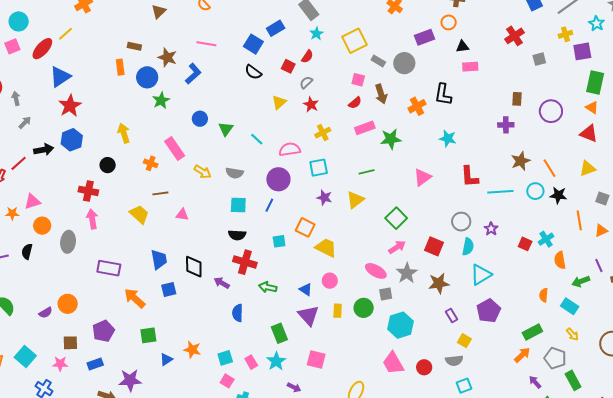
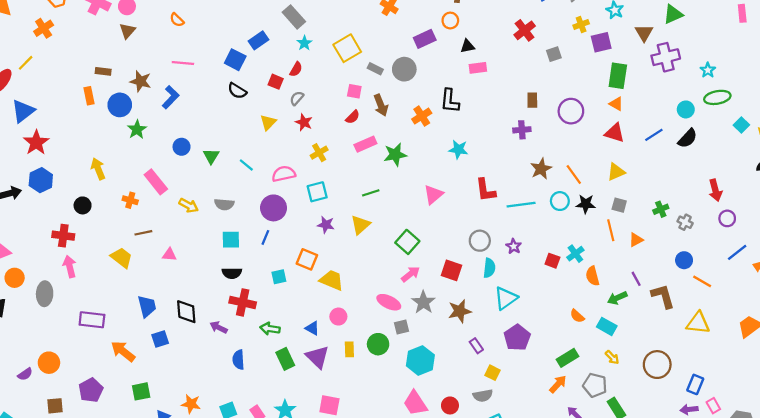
gray square: (602, 199) -> (619, 205), moved
orange semicircle: (544, 295) -> (577, 316), turned -48
green rectangle: (279, 333) -> (285, 359), moved

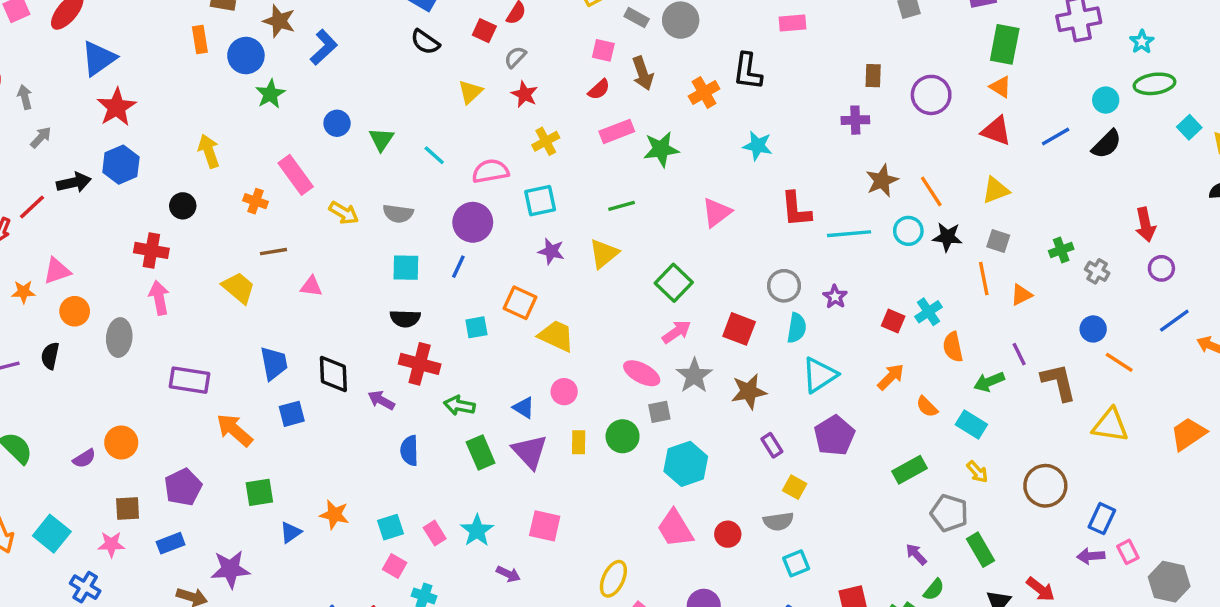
orange arrow: (558, 384) -> (891, 377), moved

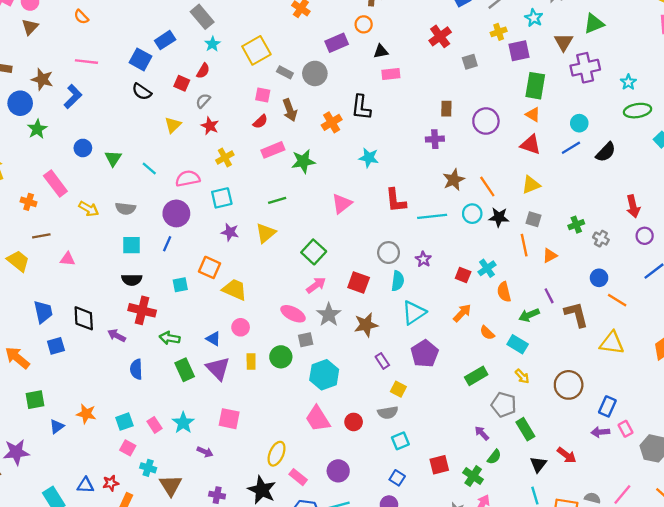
cyan circle: (1106, 100) -> (579, 123), moved

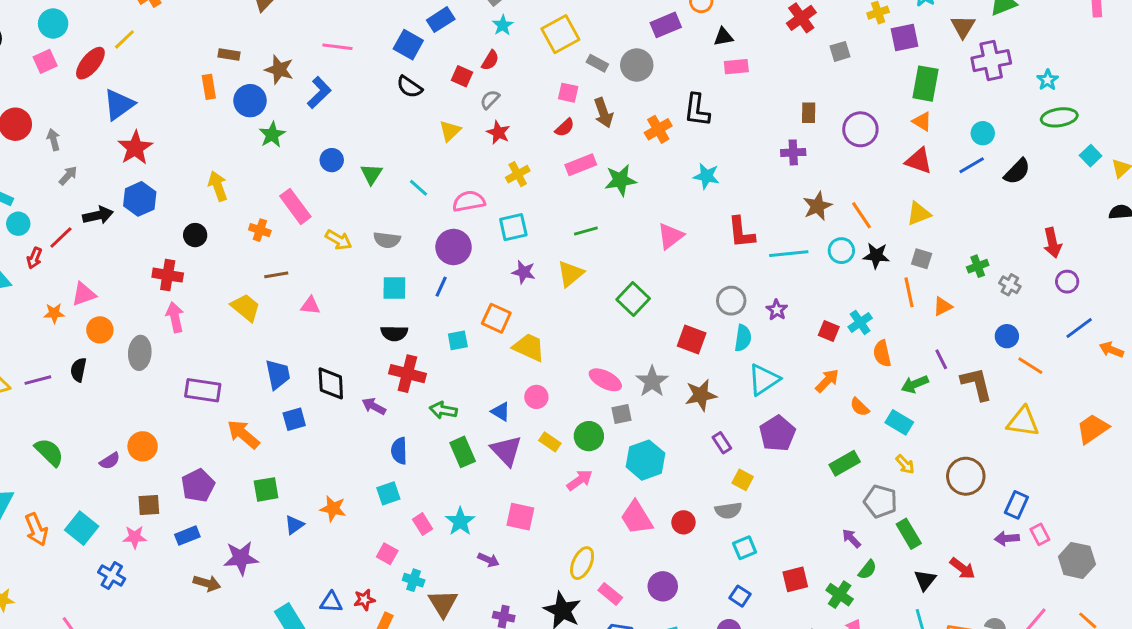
pink arrow: (316, 285) -> (580, 480), moved
yellow rectangle: (251, 361) -> (550, 442), turned -56
cyan square: (124, 422) -> (388, 493), moved

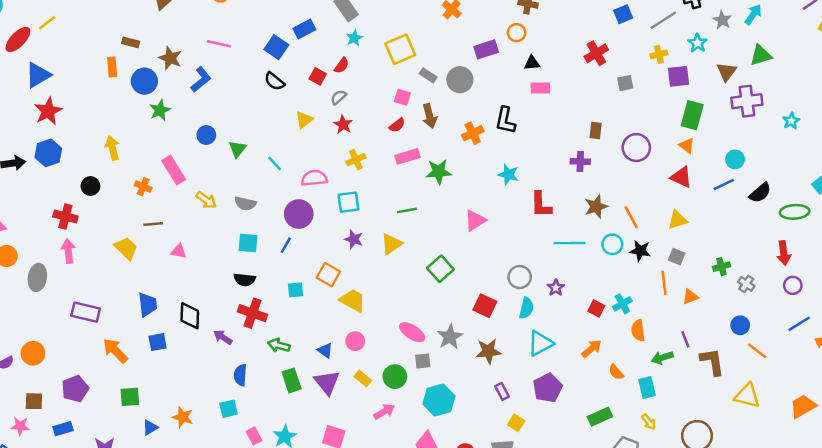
green ellipse: (1059, 117) -> (795, 212), moved
red L-shape: (741, 232) -> (541, 205), moved
cyan rectangle: (899, 422) -> (647, 387), turned 40

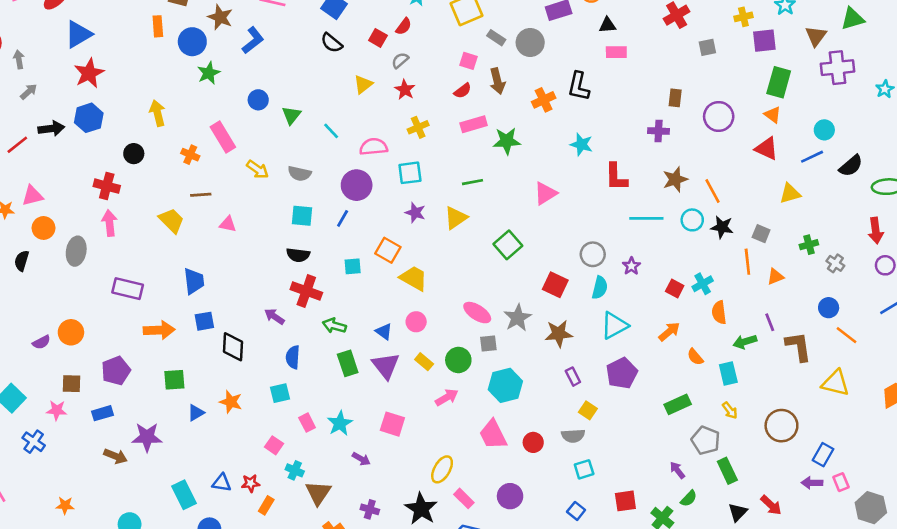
yellow triangle: (678, 220) -> (790, 193), moved
black diamond: (190, 316) -> (233, 347), moved
orange arrow: (115, 351) -> (159, 330), turned 132

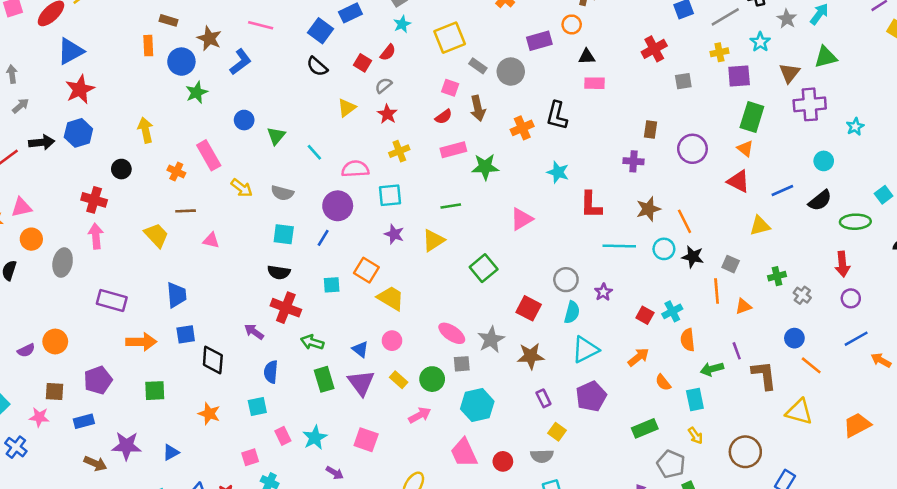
cyan circle: (824, 130) -> (824, 161), moved
blue triangle: (196, 413) -> (171, 452), moved
pink square: (274, 445) -> (250, 457), turned 36

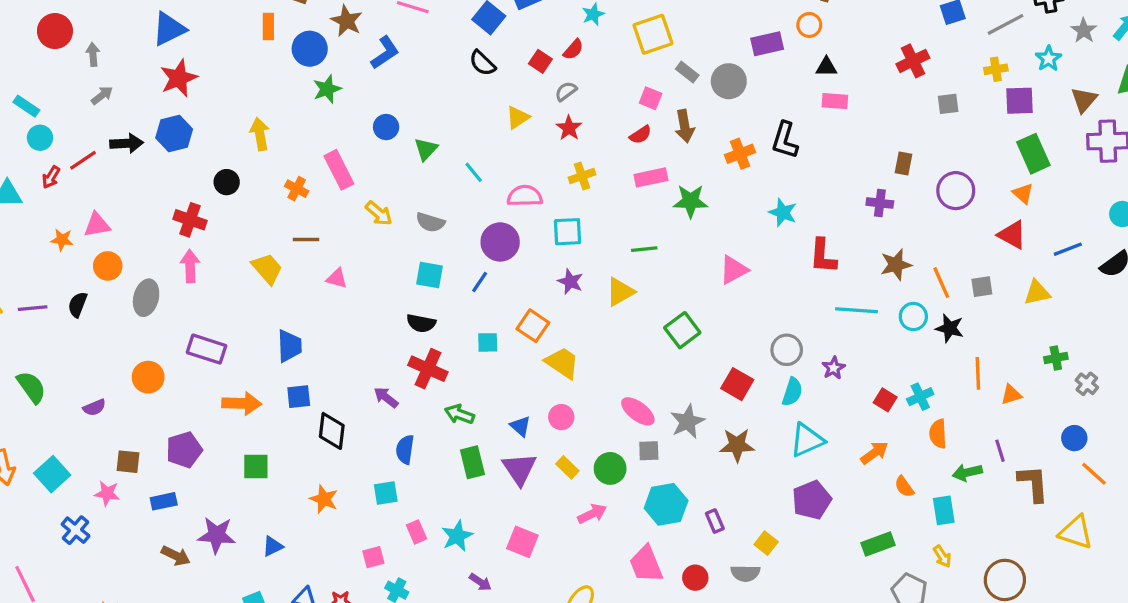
green rectangle: (752, 117) -> (1033, 154), turned -44
gray square: (731, 264) -> (982, 287), moved, turned -36
orange circle: (55, 342) -> (148, 377), moved
purple rectangle: (543, 398) -> (715, 521), moved

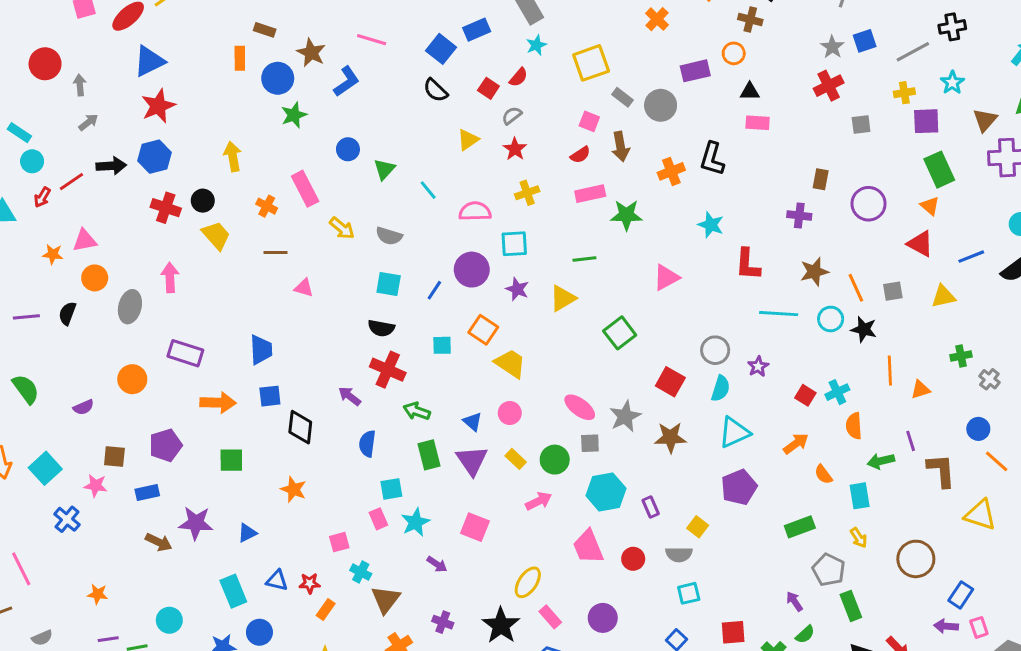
gray star: (1084, 31) -> (832, 47), moved
red cross: (190, 220) -> (166, 208), moved
purple circle: (500, 242) -> (472, 270), moved
yellow trapezoid: (267, 269) -> (216, 235), moved
cyan square: (386, 493) -> (391, 489), moved

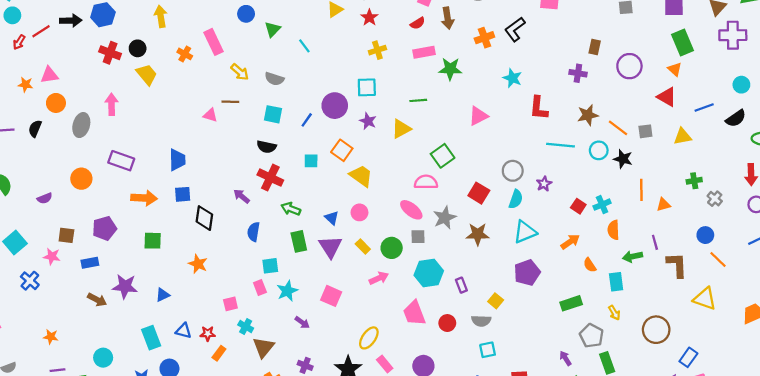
black L-shape: (712, 159) -> (515, 29), turned 35
pink semicircle: (475, 211) -> (426, 182), moved
brown line: (276, 252) -> (230, 102), moved
orange line: (856, 288) -> (618, 128), turned -30

